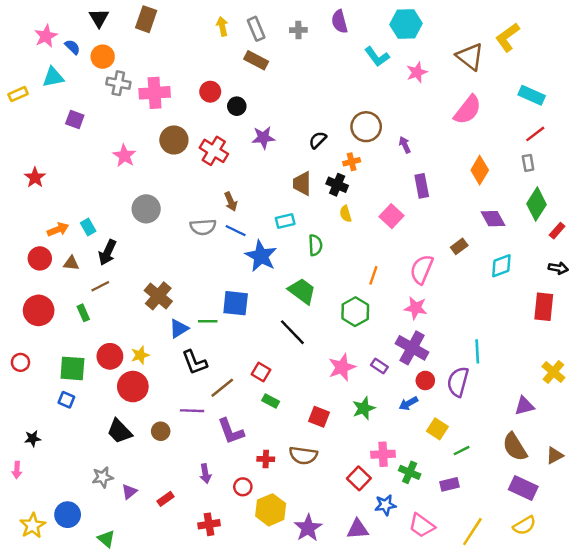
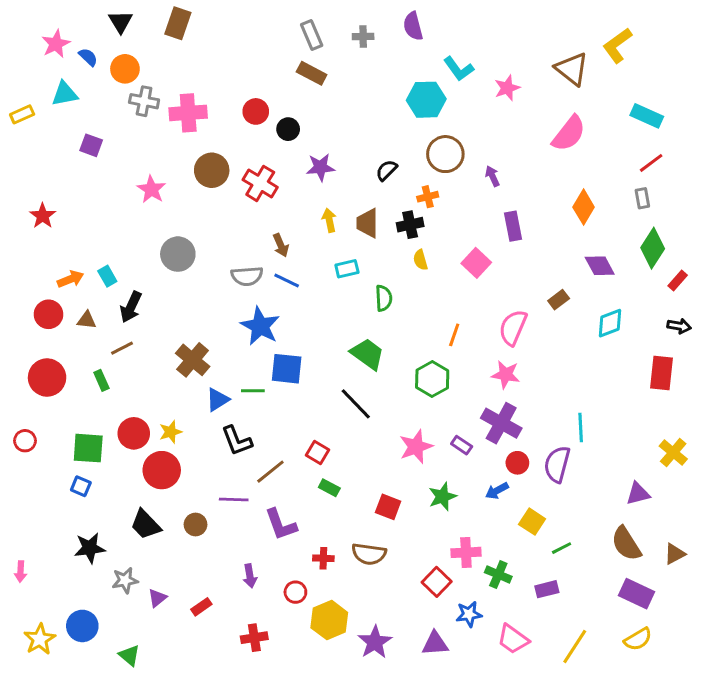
cyan hexagon: (406, 24) -> (426, 100), moved
yellow arrow: (222, 26) -> (329, 220), moved
black cross: (337, 185) -> (410, 225), turned -35
blue star: (261, 256) -> (260, 326), moved
black star: (33, 438) -> (90, 548), moved, size x1.5

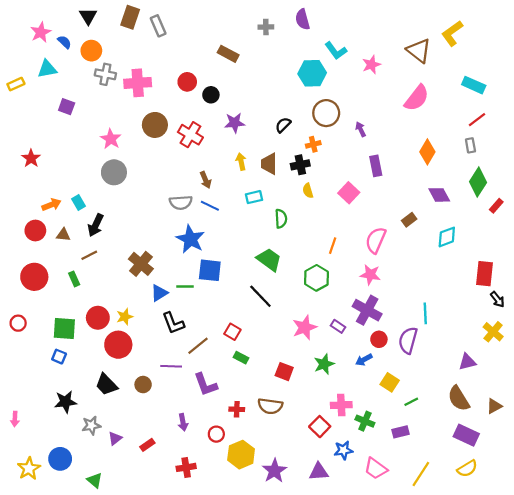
gray rectangle: (312, 35) -> (158, 26), moved
gray circle: (178, 254) -> (114, 172), moved
black arrow: (679, 326) -> (497, 299), moved, turned 42

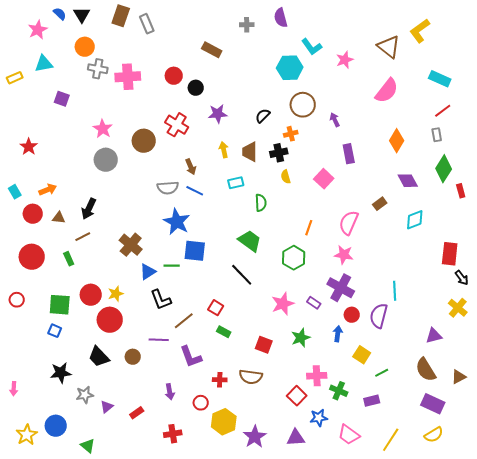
blue semicircle: (64, 42) -> (60, 14), moved
brown circle: (155, 125) -> (144, 141), moved
cyan rectangle: (78, 202) -> (15, 192), moved
red rectangle: (496, 206) -> (461, 191), turned -56
blue arrow: (364, 360) -> (338, 334), turned 126

